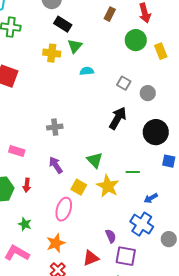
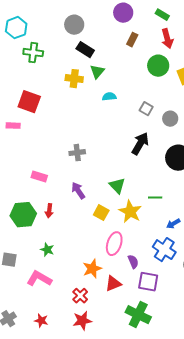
pink ellipse: (64, 209) -> (114, 244), moved
orange star: (56, 243) -> (92, 269), moved

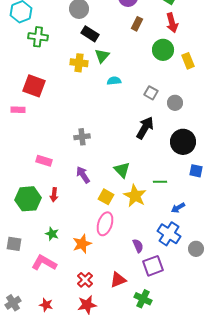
pink ellipse: (114, 244) -> (105, 224), moved
orange star: (92, 269) -> (82, 244), moved
purple square: (148, 282) -> (153, 266), turned -30
red triangle: (113, 284) -> (118, 280), moved
green cross: (138, 315) -> (143, 299), size x0.7

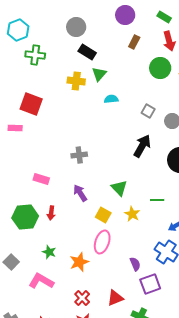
yellow star: (135, 196) -> (132, 214), size x0.7
gray square: (14, 244) -> (11, 262), turned 35

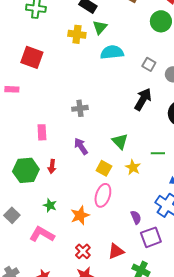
cyan semicircle: (111, 99) -> (112, 52), size x1.6
pink rectangle: (15, 128) -> (12, 89), moved
pink rectangle: (41, 179) -> (42, 132), turned 70

